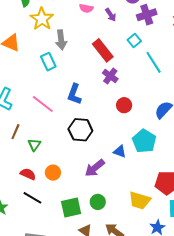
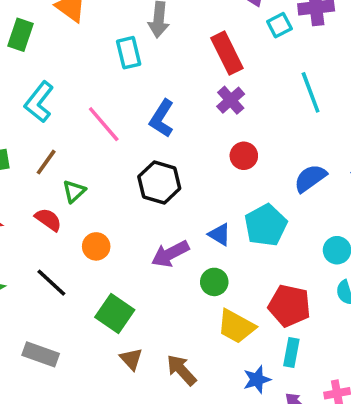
cyan square: (134, 40) -> (279, 25), moved
red semicircle: (28, 174) -> (48, 220), moved
green circle: (98, 202) -> (214, 282), moved
green square: (71, 208) -> (115, 314), turned 35

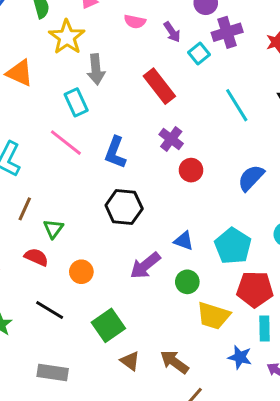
purple cross: (231, 100) -> (171, 139), moved
pink line: (104, 124) -> (66, 143), moved
cyan pentagon: (266, 225) -> (233, 246), moved
green square: (115, 314) -> (108, 325), turned 32
blue star: (257, 380) -> (240, 357), turned -30

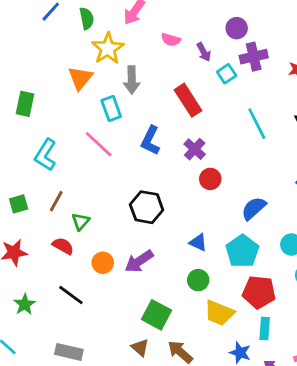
orange triangle: (20, 73) -> (80, 78), moved, turned 40
blue L-shape: (115, 152) -> (150, 141), moved
blue semicircle: (251, 178) -> (254, 208), moved
purple arrow: (145, 266) -> (139, 261), moved
green square: (108, 325) -> (157, 315), moved, turned -32

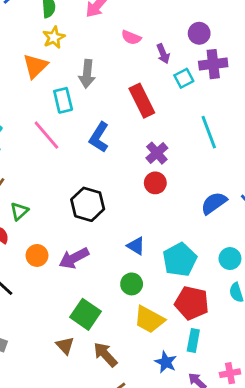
yellow star: (108, 48) -> (54, 37), moved, size x0.7
purple cross: (195, 149) -> (157, 153), moved
blue semicircle: (254, 208) -> (214, 203), moved

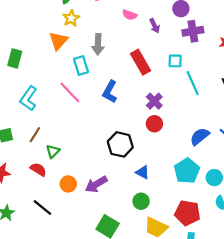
cyan square: (184, 78) -> (175, 61), moved, turned 32
black hexagon: (88, 204) -> (120, 144), moved
cyan pentagon: (180, 260) -> (187, 171), moved

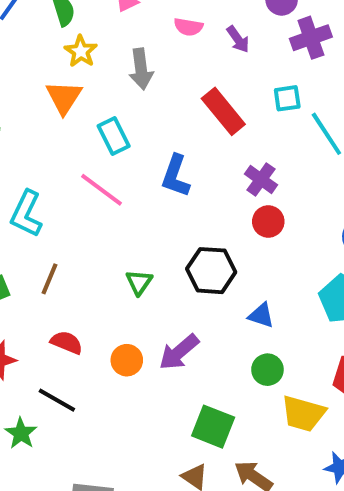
gray arrow: (98, 44) -> (141, 69), moved
green triangle: (53, 151) -> (139, 282), moved
black line: (42, 208) -> (57, 400), moved

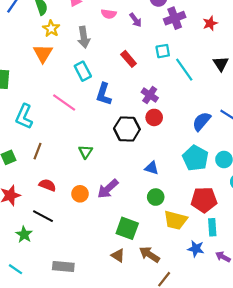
red rectangle: (223, 111) -> (129, 59), size x0.7
cyan rectangle: (114, 136) -> (83, 71), moved
black hexagon: (211, 271) -> (127, 129), moved

